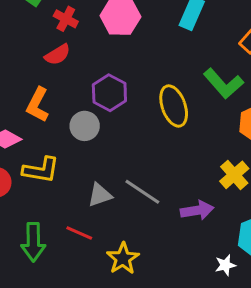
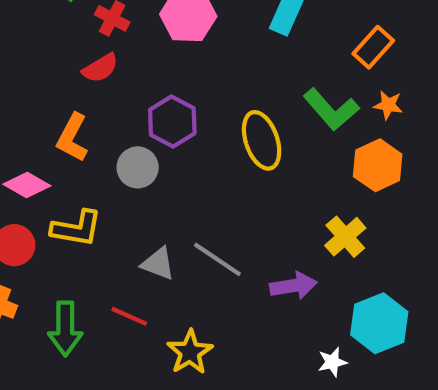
gray triangle: (100, 195) -> (158, 264), turned 40

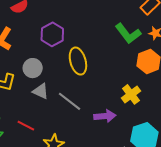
yellow ellipse: (262, 140) -> (78, 61), moved
gray circle: (138, 167) -> (33, 68), moved
gray triangle: (158, 264) -> (41, 91), moved

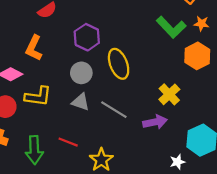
gray circle: (33, 68) -> (81, 73), moved
yellow cross: (131, 94) -> (169, 94), moved

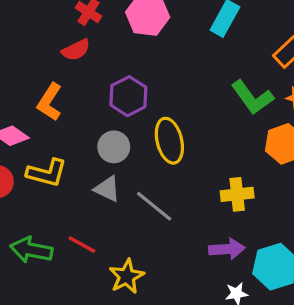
yellow cross: (169, 94) -> (237, 194), turned 30
purple arrow: (155, 122) -> (227, 249), moved
green arrow: (34, 150) -> (31, 250), turned 96

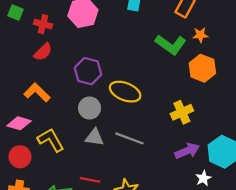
orange L-shape: (50, 102) -> (37, 92), turned 120
yellow ellipse: (169, 141) -> (125, 92), turned -36
yellow L-shape: (47, 173) -> (51, 140), turned -116

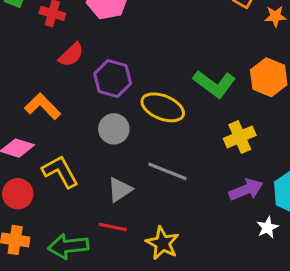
orange star: (200, 35) -> (275, 16), moved
green L-shape: (171, 45) -> (214, 84), moved
red semicircle: (43, 52) -> (71, 55), moved
gray triangle: (94, 137) -> (120, 190), moved, turned -42

